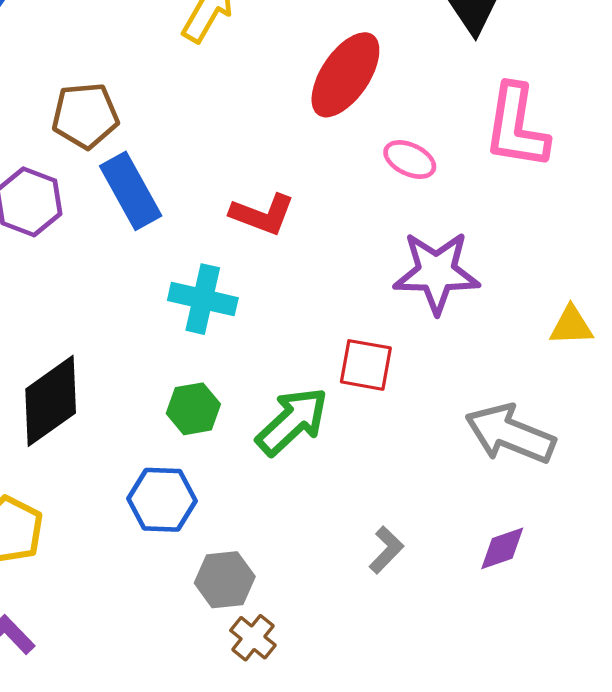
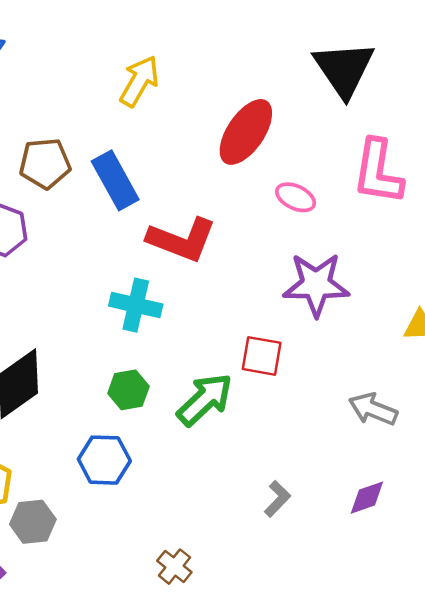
blue rectangle: (131, 191) -> (115, 180), moved
red L-shape: (262, 214) -> (182, 240), size x1.4
gray arrow: (510, 434) -> (373, 409), size x0.7
gray hexagon: (225, 580) -> (33, 522), moved

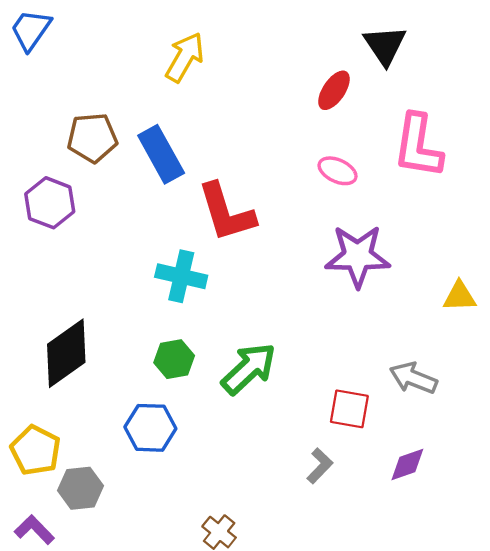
black triangle: (344, 69) -> (385, 45), size x0.7
red ellipse: (246, 132) -> (334, 90), moved, size x0.6
red L-shape: (182, 240) -> (226, 212), turned 52
red square: (262, 356) -> (349, 409), moved

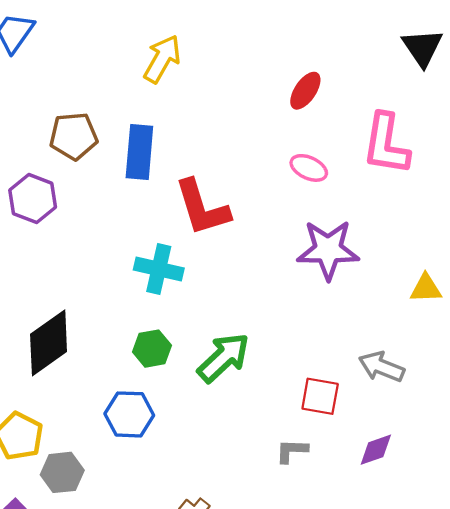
black triangle: (385, 45) -> (422, 48), moved
blue rectangle: (161, 154) -> (139, 152), turned 34
gray L-shape: (320, 466) -> (292, 451), turned -132

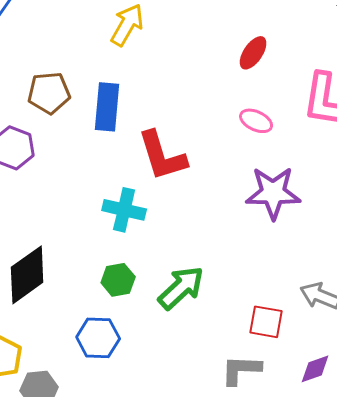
gray L-shape: (292, 451) -> (241, 370), size x1.4

